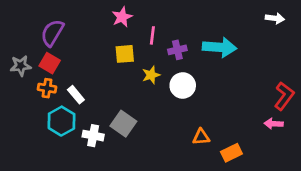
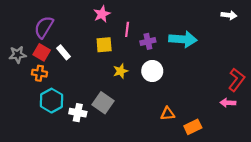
yellow star: (151, 75) -> (120, 71), moved
white rectangle: (76, 95) -> (64, 52), moved

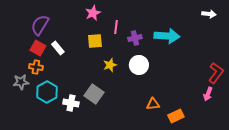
gray star: (18, 55) -> (21, 82), moved
pink arrow: (228, 103) -> (208, 94), turned -72

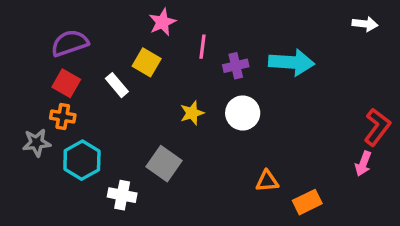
purple semicircle: (40, 25) -> (70, 43), turned 40
yellow square: (95, 41) -> (147, 62), moved, turned 35
white rectangle: (58, 48) -> (117, 85), moved
white cross: (71, 103) -> (122, 195), moved

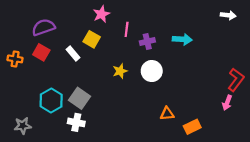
cyan arrow: (292, 62) -> (182, 39), size x0.7
orange cross: (63, 116) -> (15, 59), moved
gray star: (37, 143) -> (23, 126), moved
gray square: (164, 164) -> (80, 98), moved

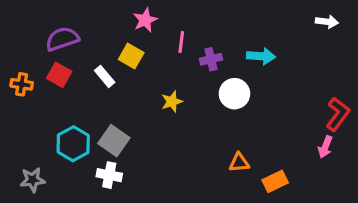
white circle: (152, 71) -> (234, 94), moved

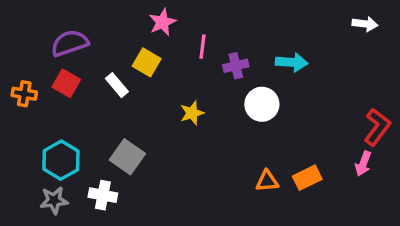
cyan hexagon: (73, 144) -> (61, 160), moved
white cross: (109, 175) -> (103, 195), moved
gray star: (33, 180) -> (54, 200), moved
orange rectangle: (275, 181) -> (307, 178), moved

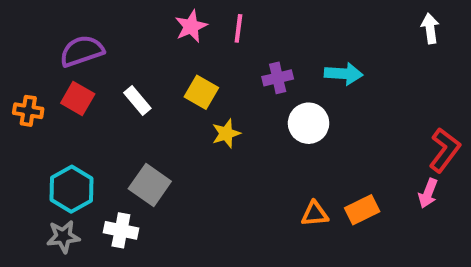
white arrow: (365, 24) -> (430, 28), turned -105
pink line: (202, 47) -> (238, 28), moved
yellow square: (147, 62) -> (201, 92), moved

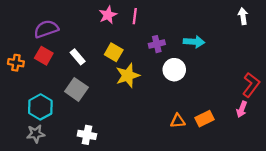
yellow star: (226, 134) -> (128, 76), size x1.5
gray square: (150, 185) -> (76, 89), moved
white cross: (121, 230) -> (87, 135), moved

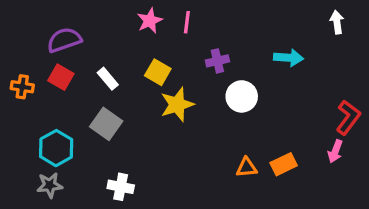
cyan arrow: (194, 42) -> (288, 58), moved

